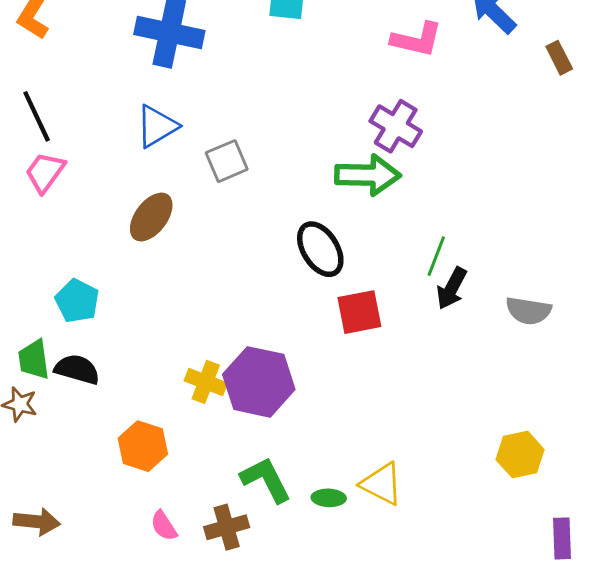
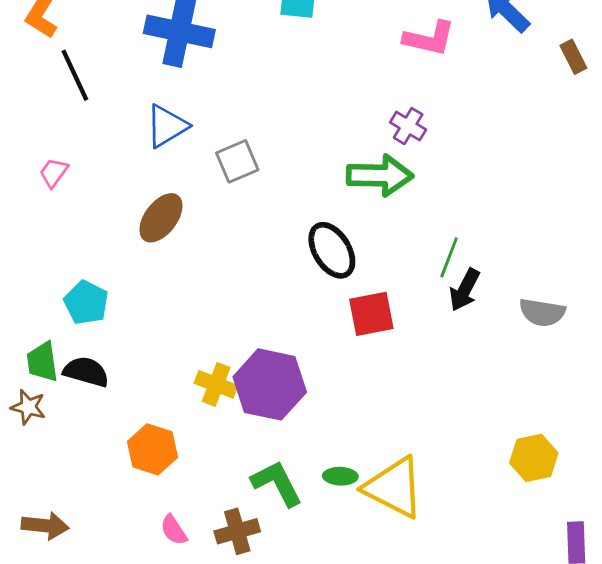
black line: (37, 116) -> (75, 75), moved
purple cross: (396, 126) -> (408, 126), size x0.7
pink trapezoid: (45, 172) -> (54, 173), size x0.7
yellow triangle: (382, 484) -> (394, 488), size x1.4
green ellipse: (329, 498) -> (340, 476), moved

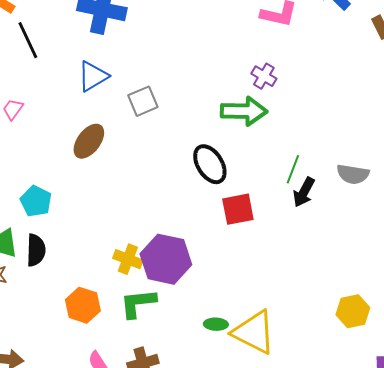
gray semicircle: (542, 312) -> (353, 174), moved
black semicircle: (86, 372) -> (36, 250), turned 76
green L-shape: (277, 483) -> (138, 303), moved, turned -69

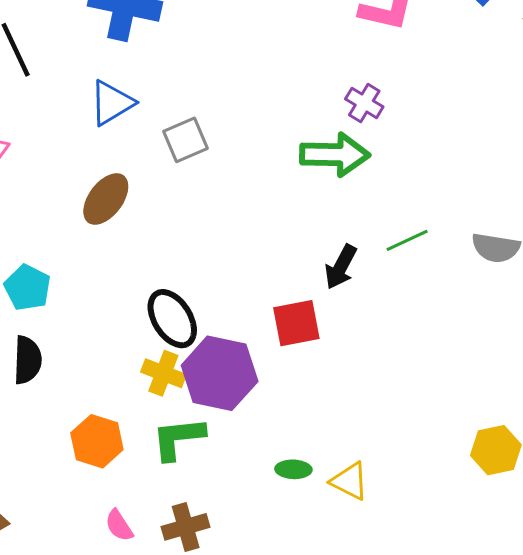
black ellipse: (210, 164) -> (172, 319), moved
green line: (293, 169) -> (407, 240), turned 44
black arrow: (304, 192) -> (341, 267), moved
red square: (238, 209) -> (296, 323), moved
yellow triangle: (254, 332) -> (350, 481), size x0.6

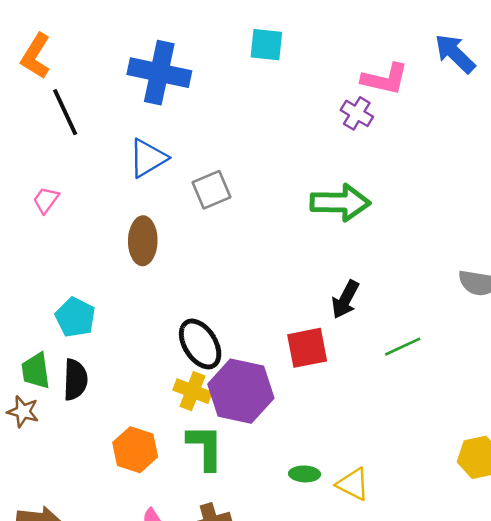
purple cross: (364, 103) -> (357, 113), moved
brown ellipse: (106, 199) -> (143, 241), turned -36
green line: (407, 240) -> (403, 347), moved
green L-shape: (178, 438) -> (205, 447), turned 96

